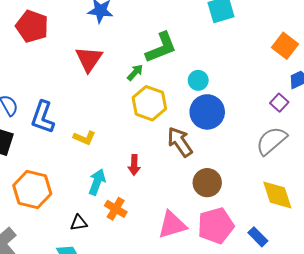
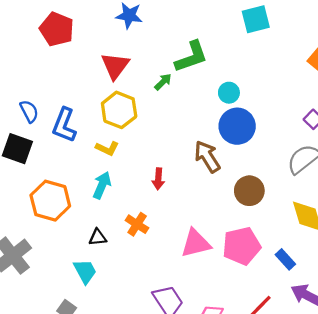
yellow hexagon: (149, 103) -> (119, 110), moved
cyan arrow: (97, 182) -> (102, 185), moved
brown circle: (207, 183) -> (249, 191), moved

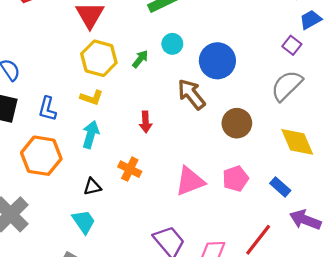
green arrow: (163, 82) -> (140, 59), moved
cyan circle: (229, 93) -> (172, 44), moved
blue L-shape: (64, 125) -> (47, 109), moved, size x0.7
pink pentagon: (242, 246) -> (235, 179), size x0.7

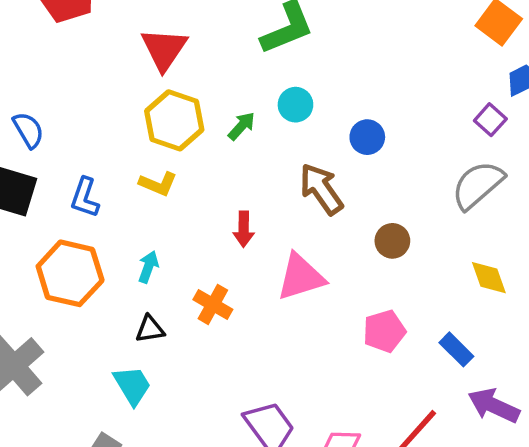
blue circle: (217, 61) -> (367, 137), size x0.6
brown circle: (237, 123) -> (392, 241), size x0.7
cyan arrow: (91, 135) -> (148, 267), moved, size x0.7
yellow diamond: (297, 142) -> (489, 278), size x0.7
pink triangle: (190, 181) -> (301, 277), moved

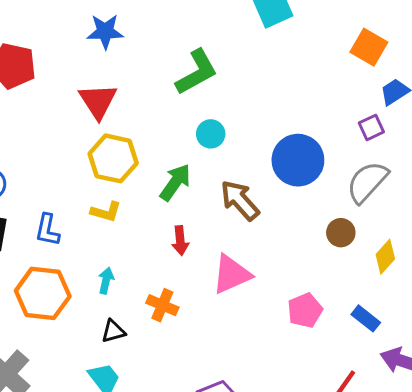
purple square: (490, 120) -> (371, 127), turned 30
green arrow: (242, 126) -> (175, 182), moved, size x1.5
blue circle: (367, 137) -> (298, 160), moved, size x1.8
brown circle: (392, 241) -> (341, 233), moved
yellow diamond: (489, 278) -> (385, 257), turned 68

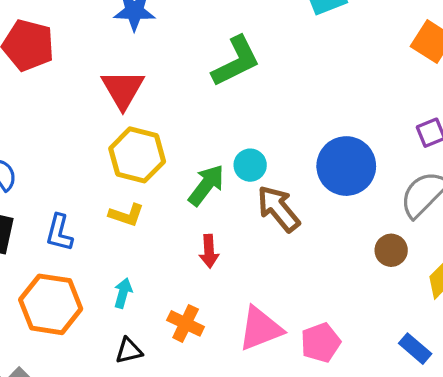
cyan circle: (211, 134) -> (250, 165), moved
pink triangle: (232, 274) -> (260, 329), moved
pink pentagon: (305, 310) -> (321, 343), moved

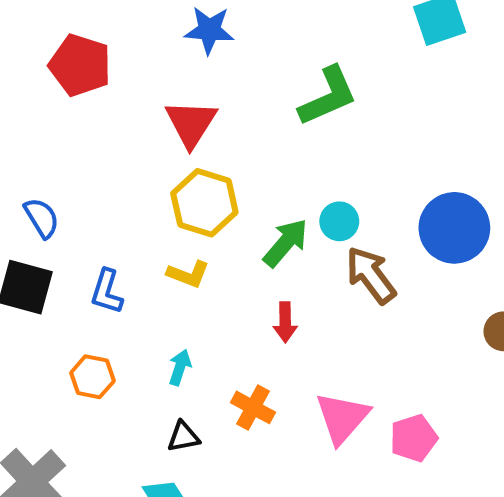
orange hexagon: (51, 304) -> (92, 377), size x0.6
pink triangle: (260, 329) -> (342, 418), turned -30

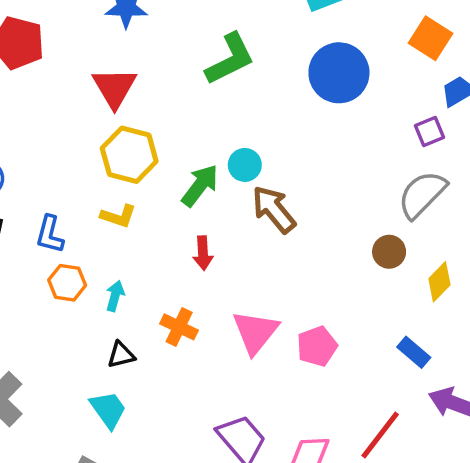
blue circle: (454, 228) -> (339, 73), moved
orange hexagon: (92, 377) -> (67, 283), moved

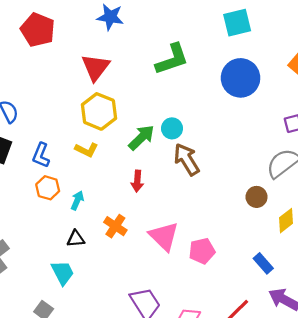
pink triangle: (255, 332) -> (164, 236), turned -32

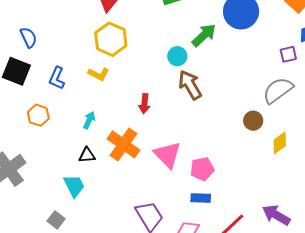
green arrow: (141, 138) -> (204, 35), moved
orange hexagon: (48, 188) -> (38, 115), moved
orange cross: (115, 226) -> (123, 144), size x1.5
blue rectangle: (263, 263) -> (201, 198), moved, turned -48

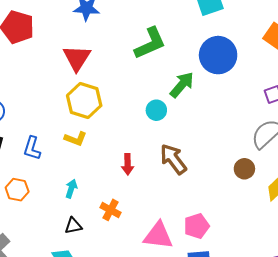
brown arrow: (190, 85) -> (173, 159), moved
orange cross: (123, 144) -> (111, 210), size x0.6
pink triangle: (168, 155) -> (158, 236), moved, turned -32

